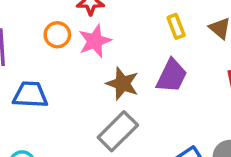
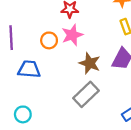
orange circle: (57, 35) -> (49, 40), moved

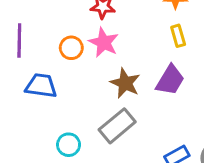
pink star: (72, 35) -> (104, 42), turned -30
cyan circle: (23, 114) -> (69, 145), moved

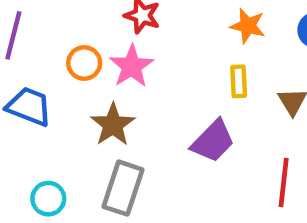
brown star: (125, 83) -> (113, 125), moved
gray rectangle: (117, 126) -> (123, 188), turned -45

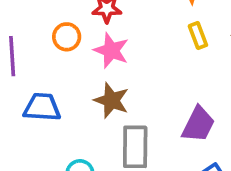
orange circle: (84, 63) -> (67, 37), moved
purple trapezoid: (213, 141) -> (198, 124), moved

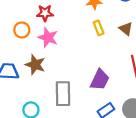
brown star: (111, 100) -> (35, 65), moved

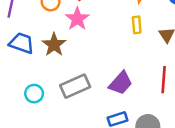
gray rectangle: (63, 94) -> (75, 86), turned 50

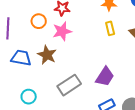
pink star: (77, 19) -> (62, 31), turned 30
cyan circle: (34, 94) -> (29, 97), moved

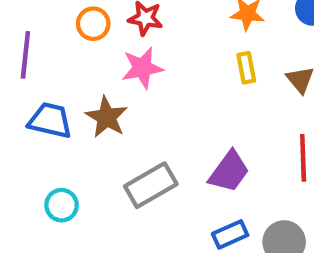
orange circle: (39, 21) -> (93, 24), moved

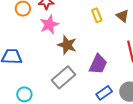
brown star: (107, 117) -> (67, 45), moved

